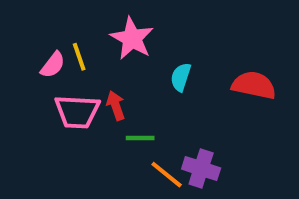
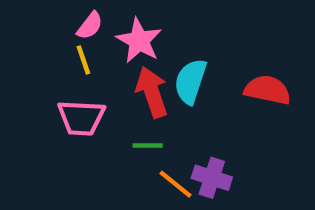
pink semicircle: (53, 65) -> (90, 26), moved
cyan semicircle: (181, 77) -> (190, 81), size x1.5
red arrow: (116, 106) -> (152, 92), moved, size x1.6

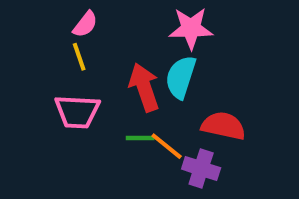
pink star: (139, 41) -> (191, 28), moved, turned -30
red semicircle: (268, 90) -> (223, 126), moved
orange line: (175, 184) -> (167, 146), moved

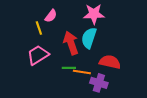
pink semicircle: (85, 24) -> (51, 16), moved
pink trapezoid: (77, 112) -> (38, 55), turned 145
orange line: (167, 146) -> (82, 72), turned -30

